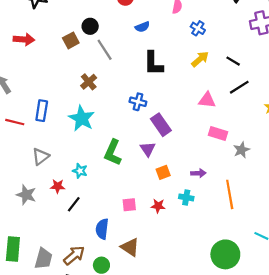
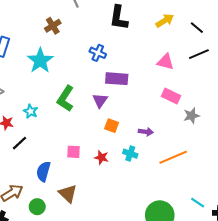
purple rectangle: (161, 125) -> (117, 79), turned -60
orange square: (163, 172) -> (112, 126), turned 32
orange line: (230, 194) -> (173, 157), turned 68

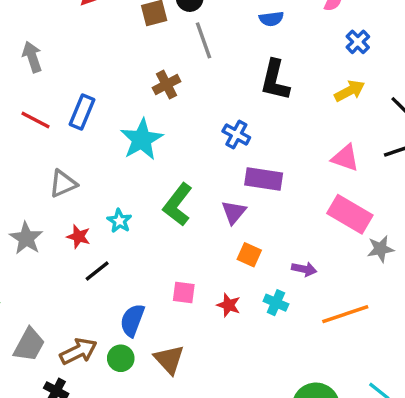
pink rectangle: (171, 96) -> (350, 214), size x1.4
green circle: (37, 207) -> (121, 358), moved

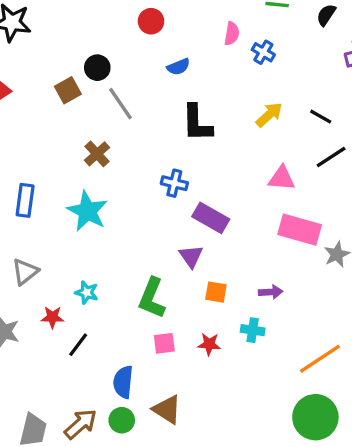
blue cross: (358, 42) -> (263, 52), moved
purple rectangle: (264, 179) -> (211, 218), turned 36
green L-shape: (178, 205) -> (152, 298), moved
orange line: (345, 314) -> (320, 359), moved

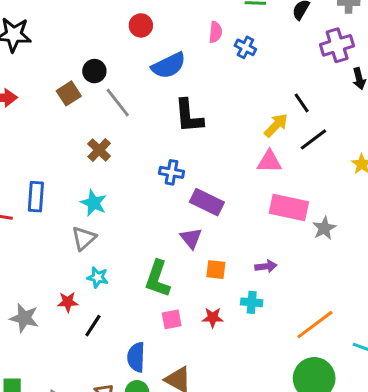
blue semicircle: (178, 67) -> (169, 66), size x1.6
yellow arrow: (269, 115) -> (276, 125), moved
black line: (321, 117) -> (302, 103), turned 30
cyan star: (87, 211) -> (94, 203), size x0.7
gray triangle: (25, 272) -> (84, 238), moved

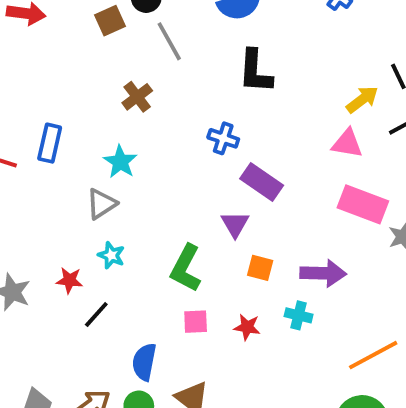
purple arrow: (266, 266) -> (323, 273), size x1.6

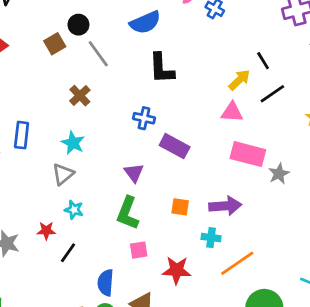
purple triangle: (235, 224) -> (134, 173), moved
red star: (247, 327) -> (177, 270), moved, size x1.5
orange line: (373, 355) -> (237, 263), moved

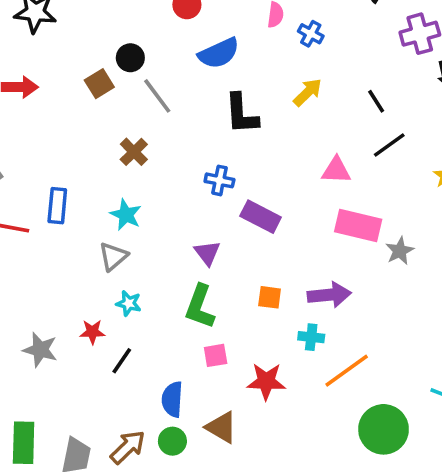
yellow arrow: (239, 80) -> (308, 92), moved

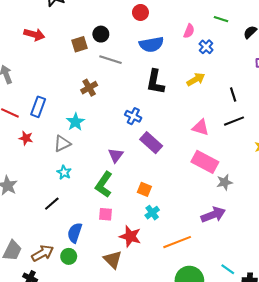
gray line: (157, 96) -> (110, 60), turned -50
purple arrow: (329, 295) -> (213, 215), moved, turned -30
red star: (92, 332) -> (26, 138), moved
cyan cross: (311, 337) -> (152, 213), moved, turned 32
brown triangle: (221, 427) -> (113, 260), moved

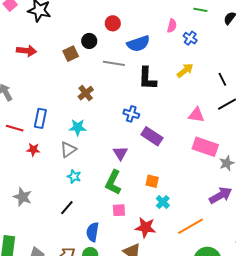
red circle: (140, 12) -> (113, 23), moved
gray line: (110, 60) -> (114, 63), moved
cyan star: (75, 122) -> (78, 127), turned -30

